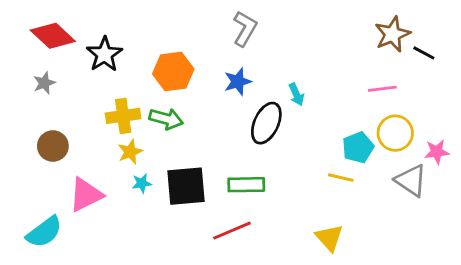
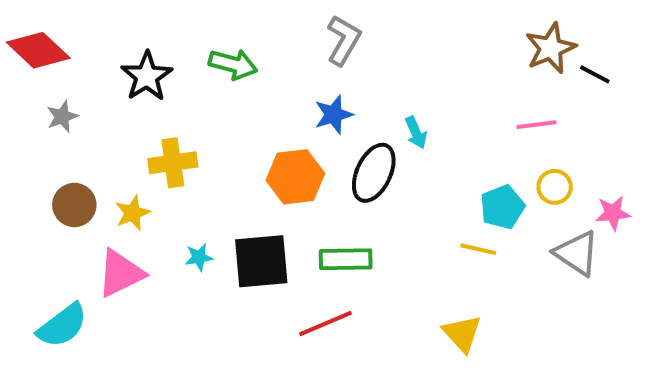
red diamond: (53, 36) -> (38, 50), moved
orange hexagon: (173, 72) -> (295, 177), moved
green arrow: (166, 119) -> (233, 64), moved
yellow circle: (395, 133) -> (555, 187), size x0.7
yellow star: (130, 152) -> (133, 213), moved

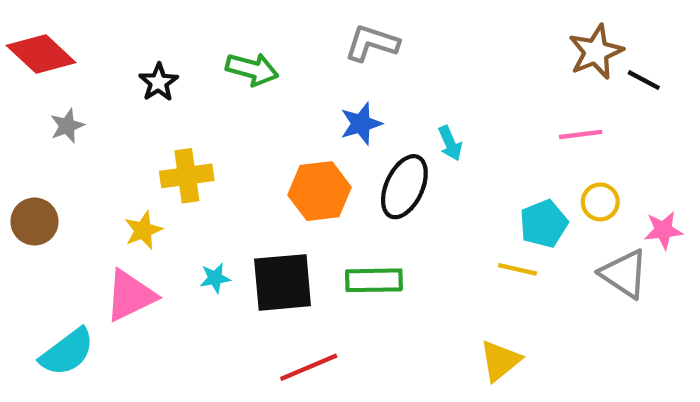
gray L-shape: (344, 40) -> (372, 43), turned -102
black star: (147, 76) -> (159, 82), size x0.7
brown circle: (74, 205) -> (35, 222), moved
red line: (326, 323) -> (309, 367), moved
yellow triangle: (462, 334) -> (500, 361), turned 33

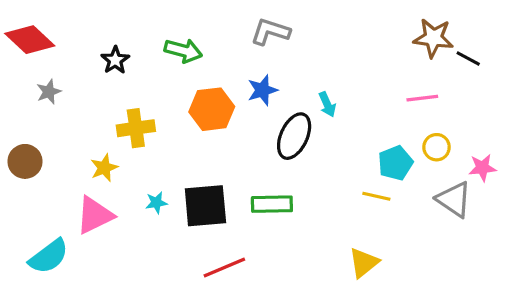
brown star: (596, 52) -> (433, 38), turned 30
orange hexagon: (320, 191) -> (212, 109), moved

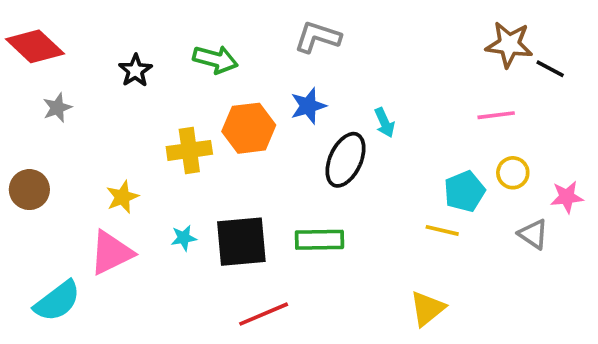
yellow cross: (136, 128) -> (189, 150), moved
gray triangle: (454, 199) -> (533, 234), size x0.7

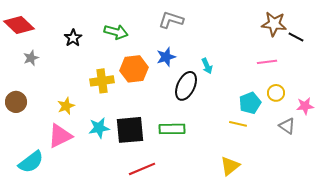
cyan star: (184, 238) -> (99, 128), size x1.5

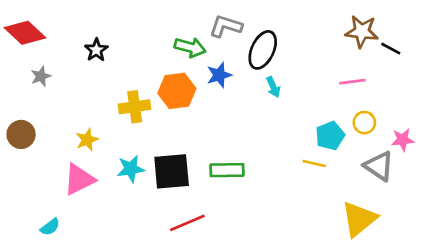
green arrow: (116, 32) -> (190, 47), moved
black ellipse: (186, 86) -> (263, 50), moved
gray triangle: (287, 126) -> (379, 166), size x1.4
cyan semicircle: (31, 162) -> (50, 227), moved, size x0.6
yellow triangle: (230, 166) -> (359, 219), moved, size x1.4

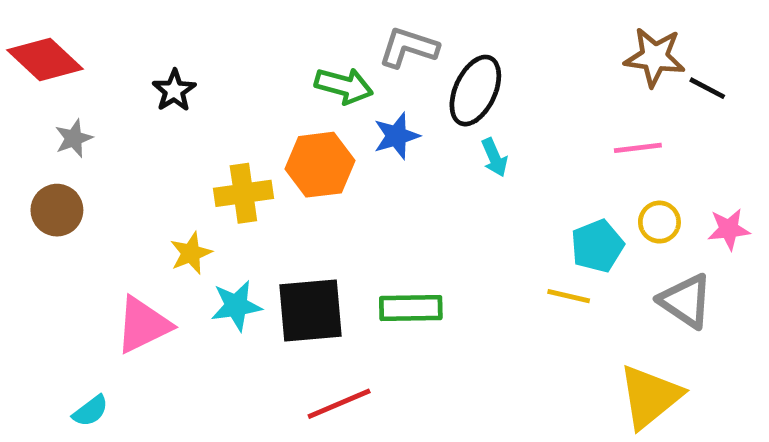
brown circle: (21, 134) -> (57, 210), moved
yellow star: (87, 140) -> (191, 253), moved
pink star: (403, 140) -> (729, 229), moved

